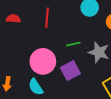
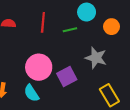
green line: (73, 44) -> (70, 30), moved

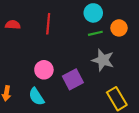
green line: (70, 30) -> (95, 33), moved
pink circle: (39, 67) -> (44, 70), size x0.7

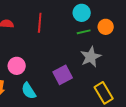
gray star: (103, 60) -> (91, 57), turned 30
pink circle: (44, 70) -> (17, 66), moved

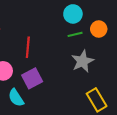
red line: (40, 23) -> (28, 47), moved
purple square: (63, 75) -> (32, 78), moved

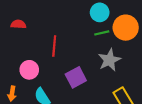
orange circle: (99, 29) -> (126, 28), size x1.5
purple square: (32, 78) -> (76, 77), moved

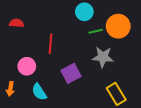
cyan circle: (100, 12) -> (84, 12), moved
gray star: (109, 60) -> (103, 57), turned 30

